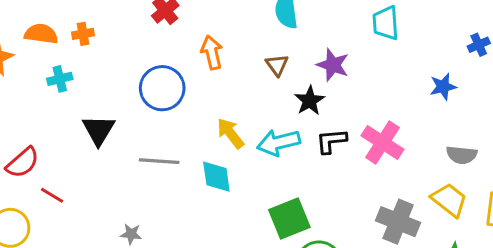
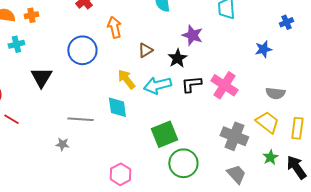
brown triangle: (277, 65) -> (145, 50), moved, turned 35
gray line: (159, 161) -> (80, 119), moved

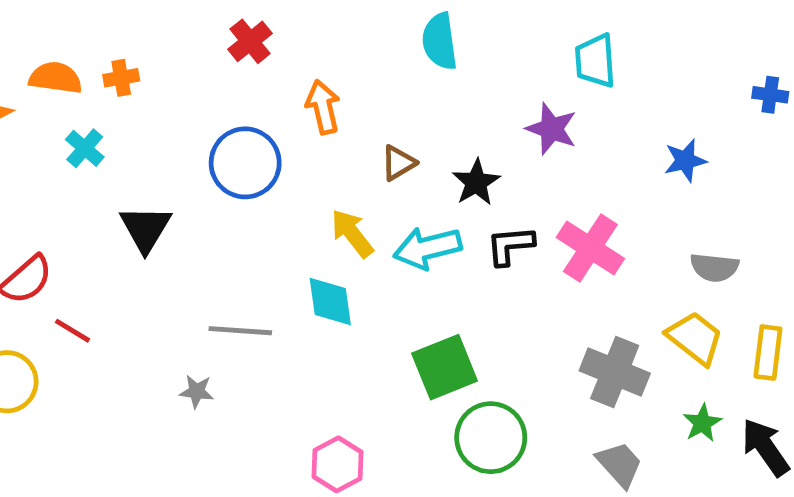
blue cross: (286, 22) -> (770, 95), moved, turned 32
purple star: (192, 35) -> (552, 129), moved
cyan cross: (16, 44) -> (85, 148), turned -35

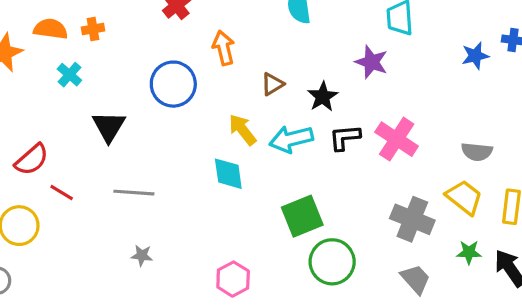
blue star: (685, 160) -> (475, 56), moved
gray line: (240, 331) -> (134, 193), moved
gray star: (197, 391) -> (142, 255), moved
green star: (702, 423) -> (469, 252), turned 30

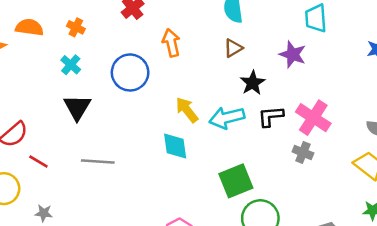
orange cross: (93, 29) -> (76, 27), moved, turned 36
cyan cross: (69, 75) -> (71, 65), moved
brown triangle: (272, 84) -> (233, 48), moved
gray cross: (412, 219) -> (303, 152), moved, size x0.6
gray star: (142, 255) -> (44, 213), moved

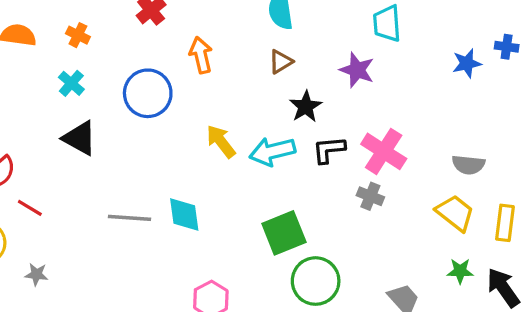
black triangle: (77, 107) -> (80, 138), turned -32
cyan diamond: (175, 146) -> (184, 215), moved
gray line: (98, 162) -> (129, 218), moved

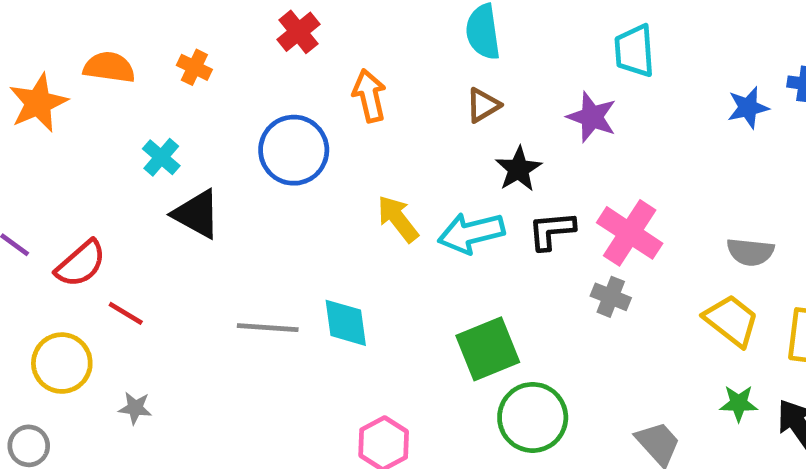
cyan cross: (71, 83) -> (161, 157), moved

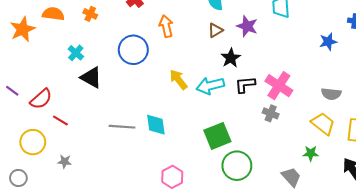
blue star: (748, 108) -> (328, 42), moved
purple star: (592, 117) -> (247, 26), moved
green star: (739, 403) -> (311, 153), moved

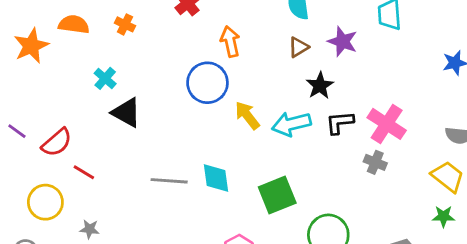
blue circle: (133, 50) -> (207, 83), moved
green square: (217, 136) -> (277, 195), moved
green star: (311, 153) -> (443, 216), moved

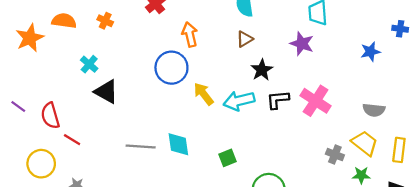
purple star: (343, 41) -> (302, 44), moved
red semicircle: (57, 142) -> (50, 116), turned 115
gray cross: (375, 162) -> (335, 155), moved
green square: (277, 195) -> (228, 158), size x0.6

